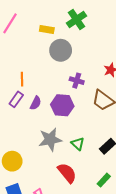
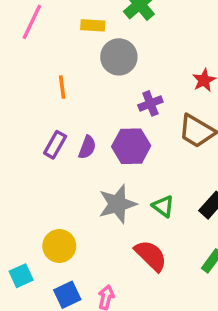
orange line: (22, 79) -> (62, 87), moved
purple cross: (77, 81) -> (150, 103), turned -32

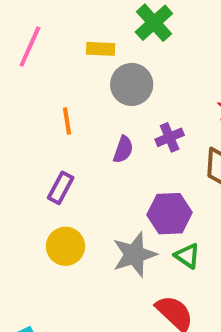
purple hexagon: (131, 146) -> (170, 214), moved
purple semicircle: (87, 147) -> (123, 149), moved
yellow circle: (59, 246) -> (66, 246), moved

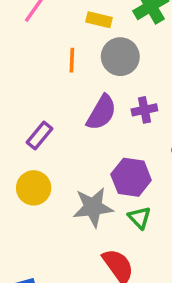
orange line: (67, 121) -> (72, 60), moved
purple semicircle: (123, 149) -> (101, 113), size x1.5

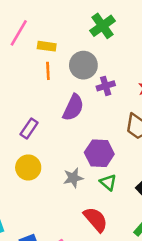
yellow rectangle: (99, 20) -> (47, 46), moved
purple cross: (144, 110) -> (106, 86), moved
gray star: (93, 207) -> (73, 178), size x0.7

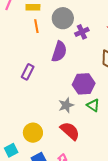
yellow circle: (28, 167) -> (33, 133), moved
red semicircle: (96, 219) -> (70, 131), moved

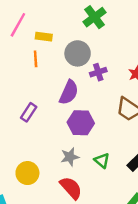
orange line: (36, 26) -> (36, 59), moved
purple hexagon: (84, 84) -> (81, 123), moved
yellow circle: (33, 133) -> (27, 173), moved

